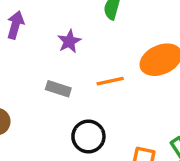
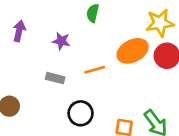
purple star: (69, 41) -> (61, 41), turned -30

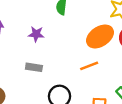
orange line: (95, 70) -> (89, 66), moved

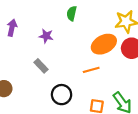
gray rectangle: (34, 67) -> (41, 66), turned 32

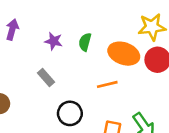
green semicircle: (72, 13) -> (85, 42), moved
orange ellipse: (104, 44) -> (124, 54), turned 45

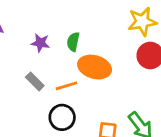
orange ellipse: (124, 54) -> (95, 67), moved
orange line: (107, 84) -> (66, 86), moved

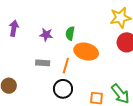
gray rectangle: (35, 81) -> (43, 63), turned -40
orange line: (66, 86) -> (66, 66), turned -56

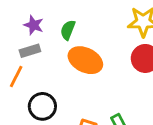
gray rectangle: (43, 63) -> (30, 51), moved, turned -32
orange line: (66, 66) -> (16, 76), moved

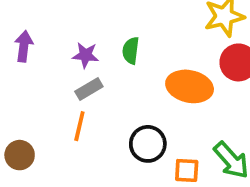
orange ellipse: (85, 60) -> (190, 86), moved
black circle: (42, 106) -> (148, 144), moved

